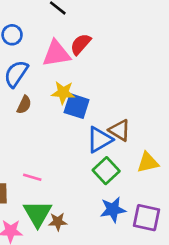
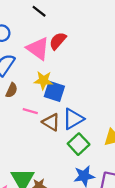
pink triangle: (56, 54) -> (38, 49), turned 45
brown triangle: (120, 130) -> (51, 122), moved
pink line: (32, 177) -> (30, 111), moved

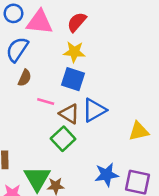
pink triangle: (38, 49) -> (40, 22), moved, turned -30
yellow star: (43, 80) -> (74, 52), moved
green square: (79, 144) -> (63, 139), moved

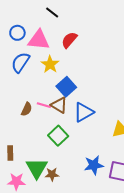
yellow star: (74, 52) -> (50, 64), moved, turned 30
brown semicircle: (25, 78) -> (27, 109), moved
blue square: (73, 79) -> (66, 87), turned 30
brown triangle: (69, 114) -> (59, 105), moved

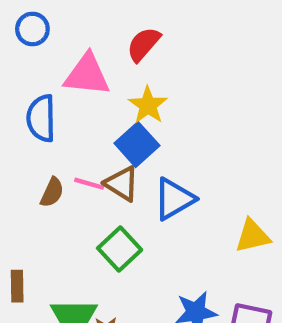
pink triangle: (39, 40) -> (87, 75), moved
blue semicircle: (20, 62) -> (41, 118), moved, turned -35
yellow star: (50, 64) -> (148, 105), moved

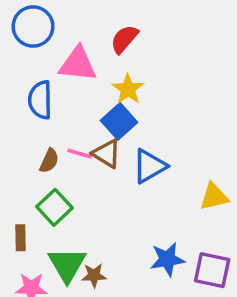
blue circle: (32, 29) -> (33, 26), size x1.5
green square: (120, 249) -> (55, 207), moved

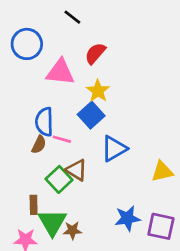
blue semicircle: (40, 100) -> (44, 122), moved
brown triangle: (106, 154) -> (76, 170), moved
green square: (55, 207) -> (59, 179), moved
brown rectangle: (21, 238) -> (34, 205), moved

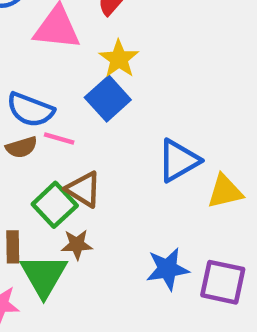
blue semicircle: (44, 122) -> (30, 110), turned -68
brown semicircle: (39, 145) -> (22, 147), turned 48
blue triangle: (114, 149) -> (179, 161), moved
brown star: (72, 230) -> (77, 245), moved

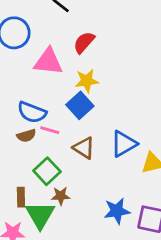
yellow star: (119, 59) -> (87, 81), turned 30
brown triangle: (83, 189) -> (84, 148), moved

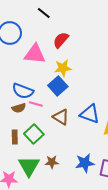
blue triangle: (124, 144) -> (90, 114), turned 50
brown star: (61, 196) -> (52, 162), moved
brown rectangle: (21, 197) -> (15, 137), moved

